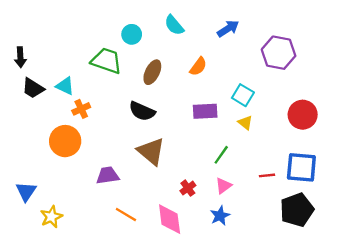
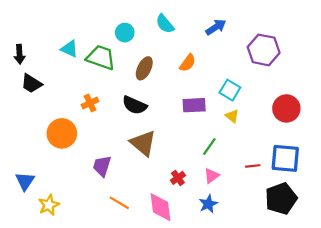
cyan triangle: (65, 86) -> (69, 49), moved
orange cross: (81, 109) -> (90, 103), moved
purple trapezoid: (108, 175) -> (102, 166), turned -65

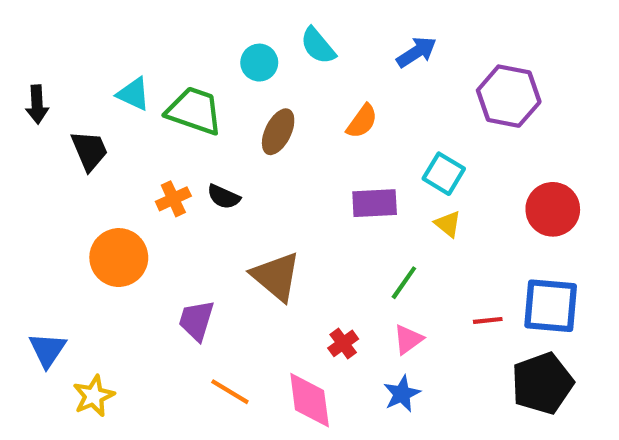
cyan circle: (125, 33) -> (259, 63), moved
black trapezoid: (31, 84) -> (89, 151), moved, turned -145
black semicircle: (134, 105) -> (224, 197), moved, size x0.7

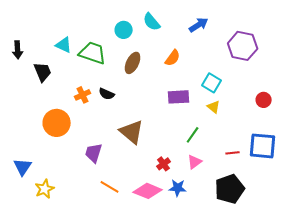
red circle: (553, 209) -> (264, 100), size x0.6
black pentagon: (542, 383) -> (230, 189), moved
blue star: (402, 394) -> (178, 188), moved, turned 30
pink diamond: (310, 400) -> (148, 191), turned -60

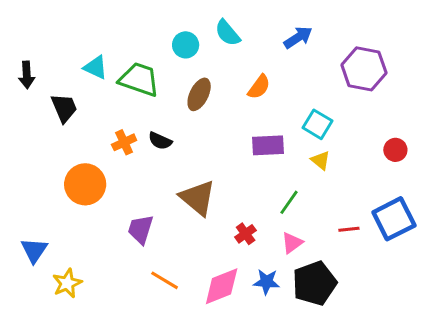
blue square: (263, 146) -> (394, 219), turned -32
red cross: (164, 164) -> (246, 234), moved
black pentagon: (230, 189) -> (314, 283), moved
pink diamond: (148, 191) -> (222, 286), turned -44

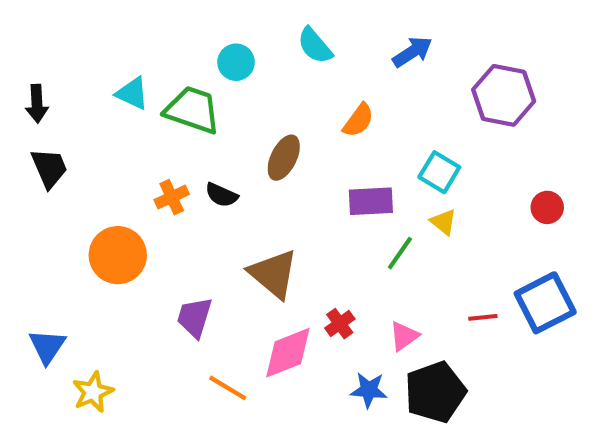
cyan circle: (186, 45) -> (236, 62), moved
brown ellipse: (199, 94) -> (284, 158), moved
black trapezoid: (64, 108) -> (49, 168), moved
green line: (289, 202) -> (400, 253), moved
pink diamond: (222, 286) -> (288, 353), moved

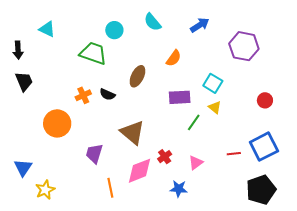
cyan triangle: (132, 93) -> (47, 29), moved
orange line: (228, 388) -> (110, 188), turned 48
black pentagon: (435, 392) -> (261, 190), moved

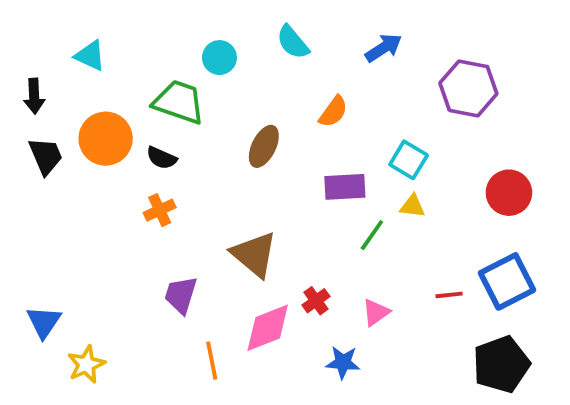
black semicircle: (107, 94) -> (162, 158), moved
orange cross: (83, 95) -> (160, 210), moved
red circle: (265, 100) -> (509, 193), size x1.5
yellow triangle: (215, 107) -> (412, 206), turned -32
orange circle: (57, 123) -> (106, 139), moved

